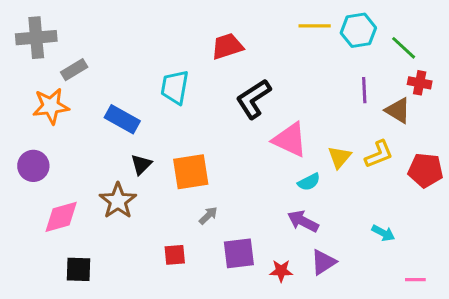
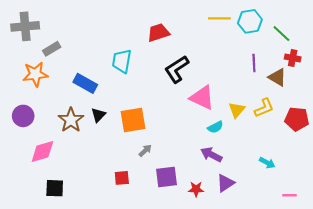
brown star: (118, 201) -> (71, 120), moved

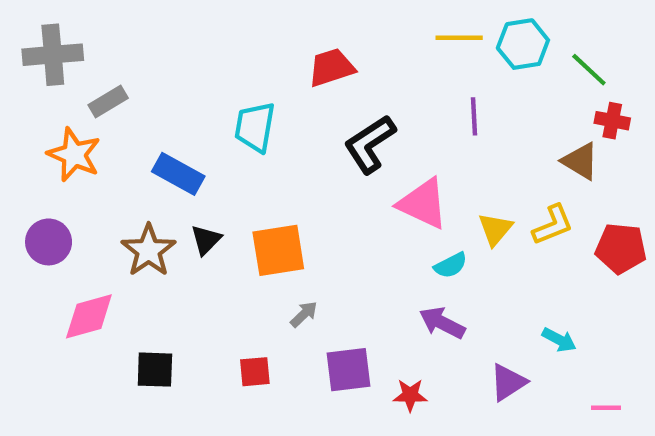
purple line: (254, 63) -> (474, 116), moved
orange star: (35, 74) -> (74, 155), turned 30
purple triangle: (226, 183) -> (508, 382), moved
black square: (55, 188) -> (155, 370), moved

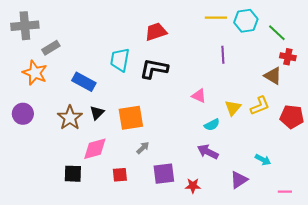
black L-shape: (370, 144) -> (154, 69), moved, turned 44
pink triangle: (423, 204) -> (199, 96), size x0.6
pink diamond: (89, 316) -> (95, 149), moved

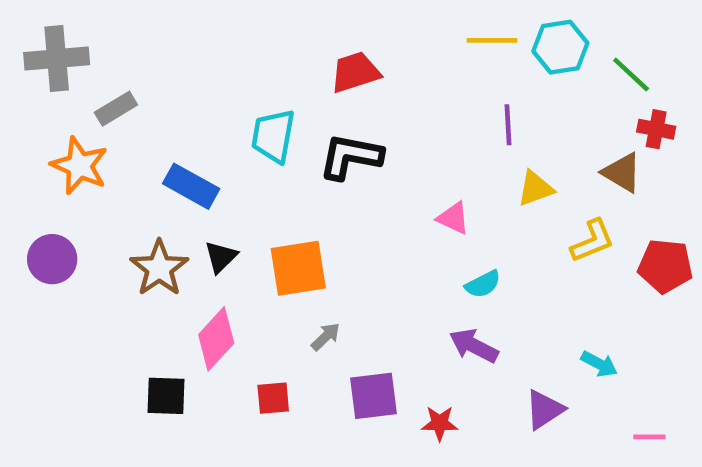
yellow triangle: (233, 108) -> (535, 188), moved, turned 30
pink diamond: (95, 149) -> (216, 339), turned -32

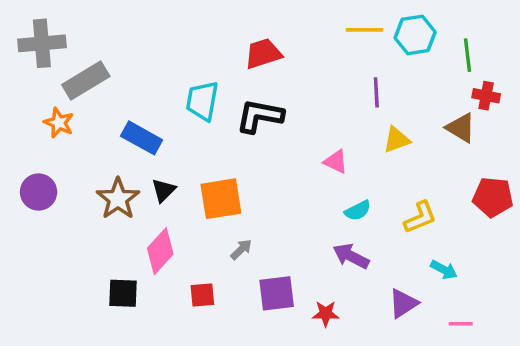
green line: (631, 74) -> (468, 55), turned 40
gray rectangle: (116, 109) -> (86, 81), size x1.5
orange star: (79, 166) -> (59, 123), size x0.7
yellow L-shape: (592, 241) -> (420, 217), moved
pink line: (649, 437) -> (461, 324), moved

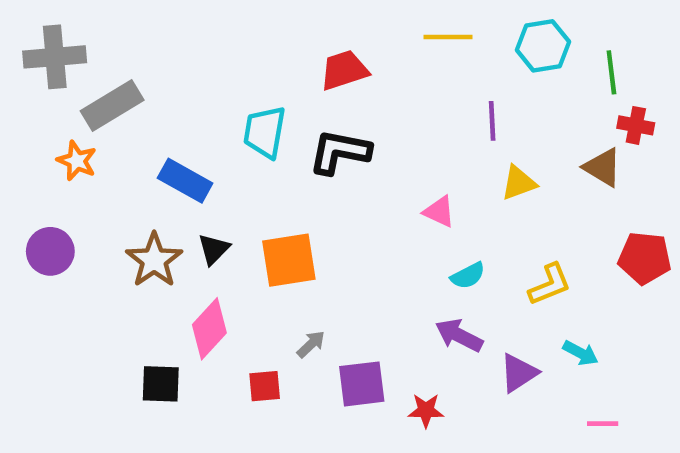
yellow line: (364, 30) -> (448, 37), moved
gray arrow: (241, 249) -> (311, 344), moved
purple triangle: (403, 303) -> (519, 373), moved

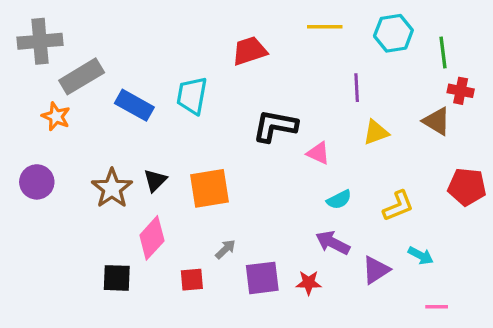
black L-shape: (340, 152) -> (275, 126), moved
blue rectangle: (185, 181) -> (134, 105), moved
red star: (426, 410) -> (309, 283), moved

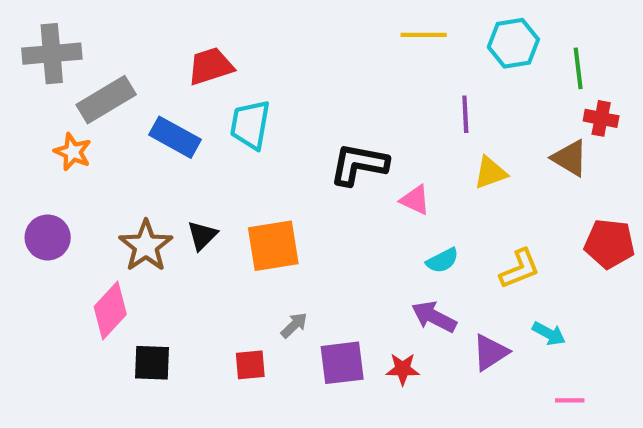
red trapezoid: (249, 51) -> (211, 66), moved
pink diamond: (152, 238) -> (110, 311), moved

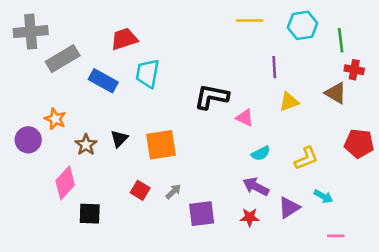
orange star: (73, 152) -> (55, 119), moved
brown star: (146, 246) -> (86, 145), size x0.7
red square: (250, 365) -> (140, 190), moved, turned 36
red star: (403, 369) -> (250, 217), moved

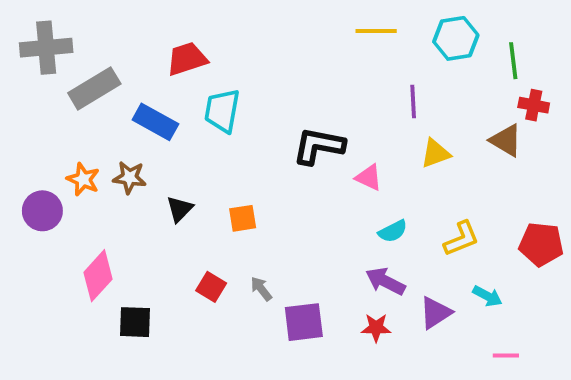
red pentagon: (359, 144) -> (541, 244), moved
brown star: (86, 145) -> (130, 177), moved, turned -30
orange square: (161, 145) -> (243, 218), size x0.6
gray arrow: (173, 192) -> (261, 289), turned -84

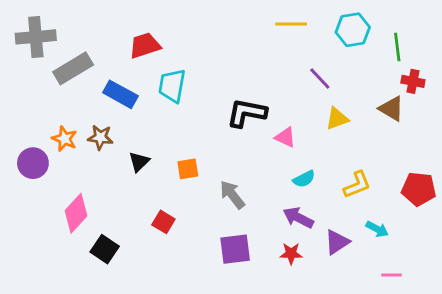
purple line: (413, 101) -> (320, 79), turned -40
gray arrow: (261, 289) -> (232, 195), moved, size x1.5
black square: (135, 322) -> (105, 249), turned 32

